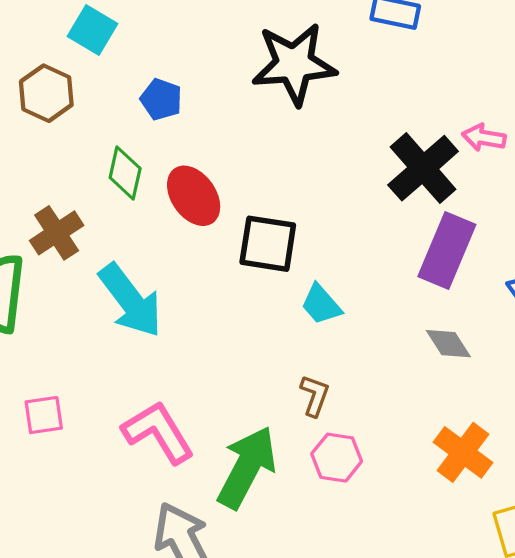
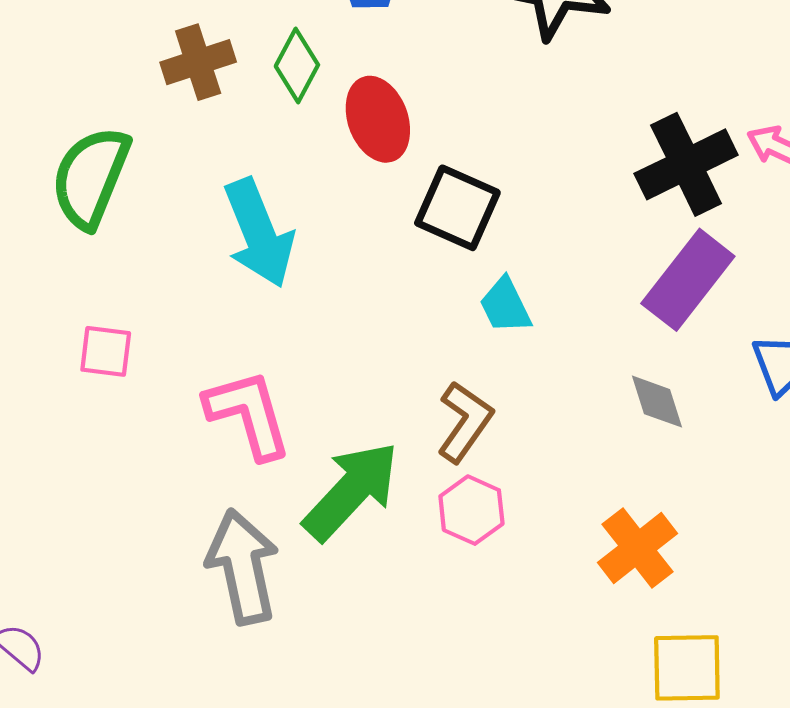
brown cross: (57, 233) -> (198, 62), moved
brown L-shape: (315, 396) -> (465, 422), size x1.4

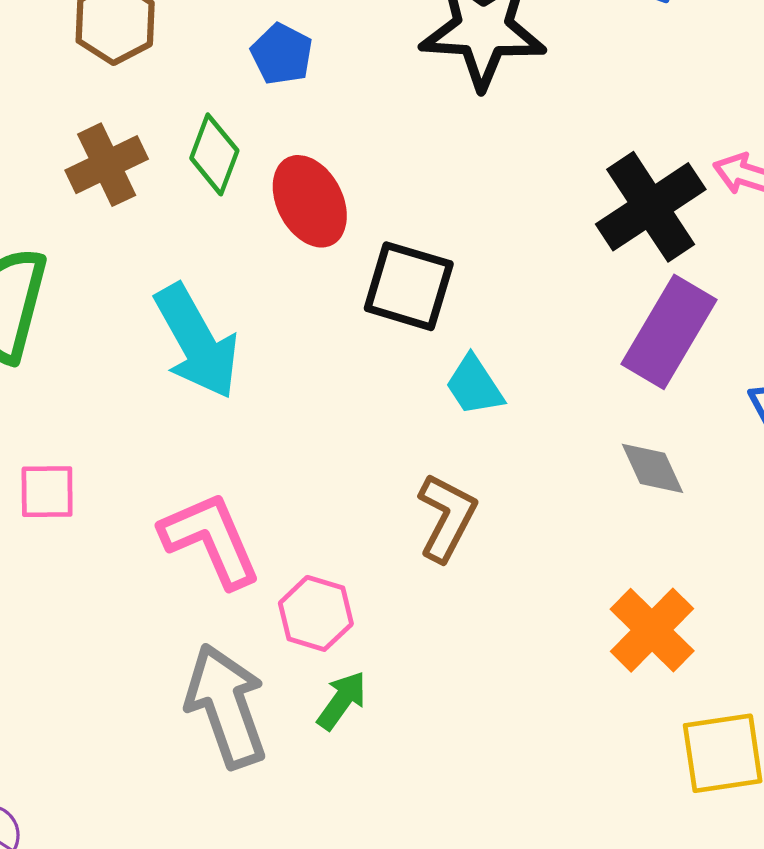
green arrow: (351, 491) -> (342, 700), moved, size x0.5
pink hexagon: (471, 510) -> (316, 613), moved

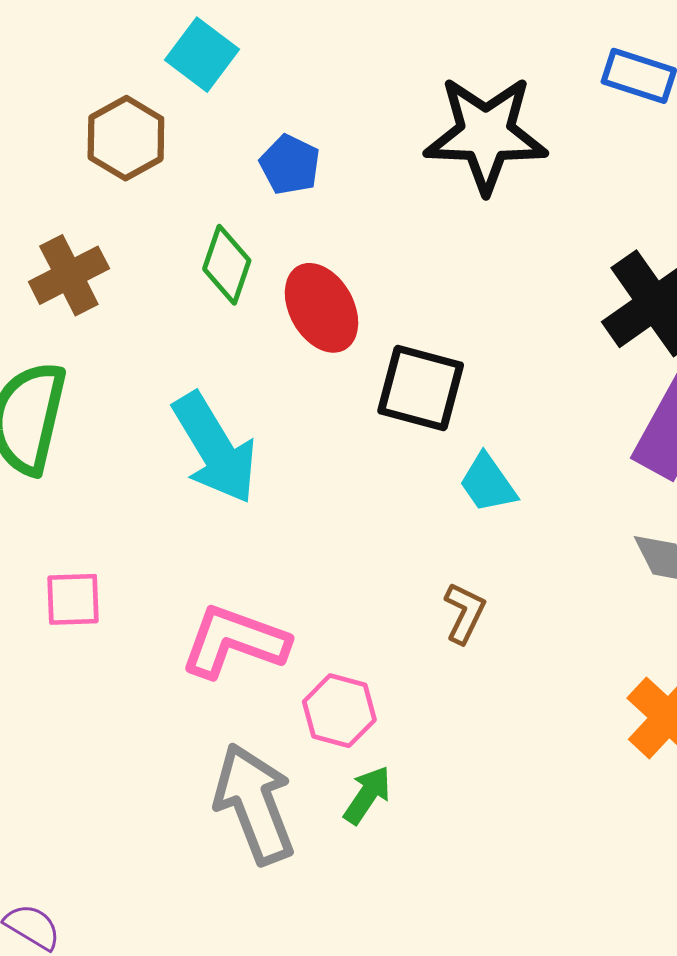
brown cross: (107, 165) -> (69, 275), moved
brown L-shape: (447, 517) -> (465, 613), size x0.7
pink L-shape: (211, 540) -> (234, 642), turned -45

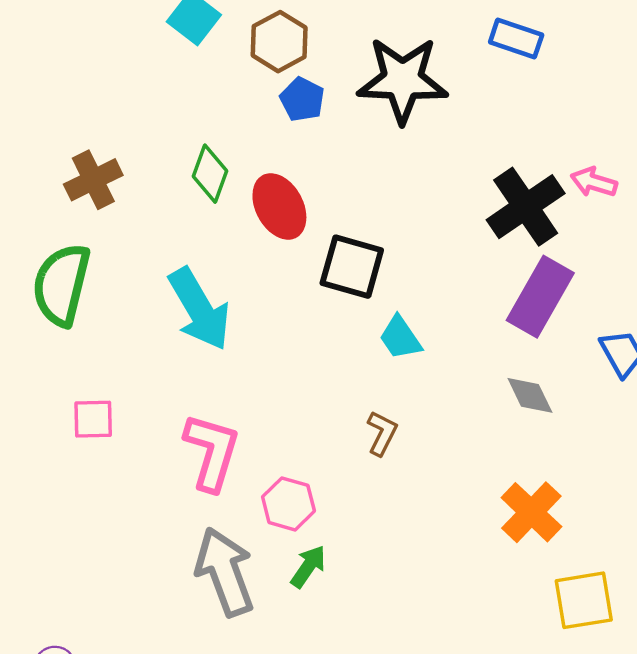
brown hexagon: (126, 138) -> (279, 42), moved
blue pentagon: (290, 165) -> (302, 99), moved
pink L-shape: (234, 642) -> (212, 452), turned 86

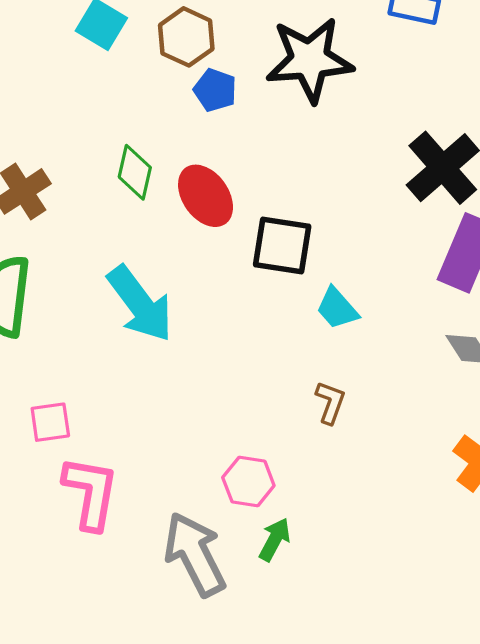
pink L-shape: (212, 452) -> (91, 493), moved

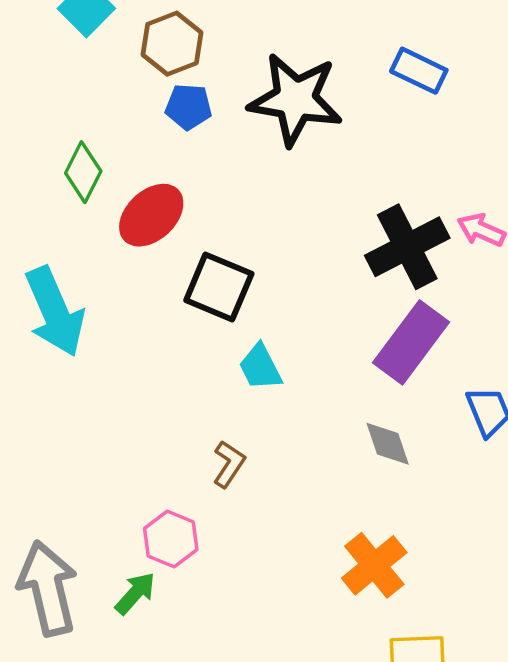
blue pentagon: (215, 90) -> (189, 107), turned -30
red ellipse: (206, 196) -> (151, 215), turned 68
pink hexagon: (248, 482) -> (171, 539), moved

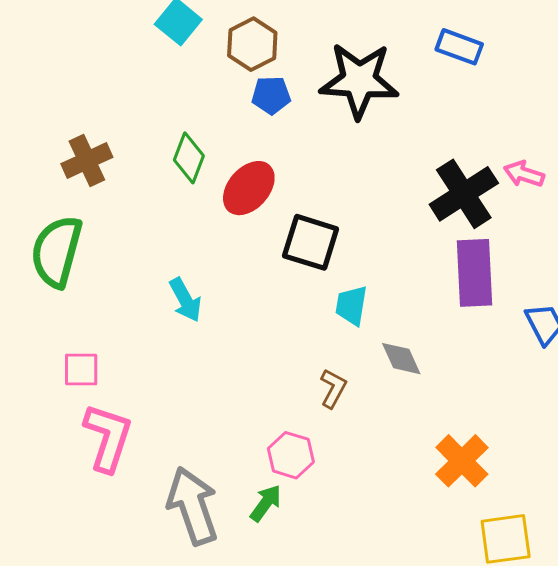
cyan arrow: (55, 312) -> (185, 300), moved, size x0.6
purple rectangle: (411, 342) -> (474, 273), turned -34
cyan trapezoid: (260, 367) -> (351, 305), turned 42
gray diamond: (388, 444) -> (401, 359), moved

